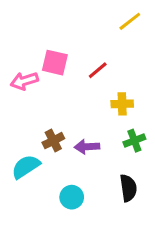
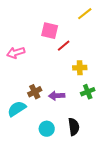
pink square: (55, 63) -> (50, 31), moved
black semicircle: (128, 188) -> (74, 127), moved

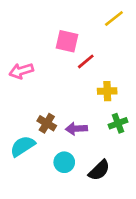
brown cross: (35, 92) -> (47, 123), turned -32
black semicircle: (74, 127) -> (99, 170), turned 54
cyan circle: (47, 129) -> (64, 162), moved

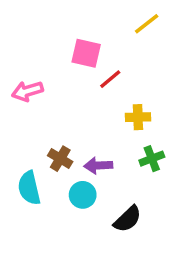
cyan semicircle: (23, 146) -> (29, 188), turned -70
cyan circle: (64, 162) -> (83, 195), moved

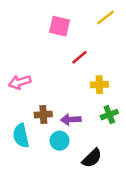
pink square: (86, 53) -> (60, 26), moved
pink arrow: (27, 91) -> (20, 82), moved
brown cross: (60, 159) -> (43, 115), turned -35

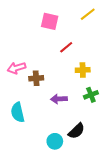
brown cross: (43, 115) -> (36, 78), moved
cyan circle: (60, 141) -> (55, 141), moved

